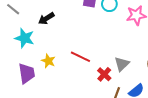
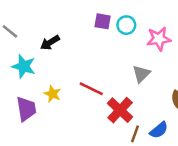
gray triangle: (122, 64) -> (141, 74), moved
red cross: (104, 74) -> (120, 110), size x1.5

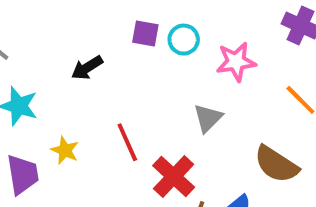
black arrow: (50, 43) -> (87, 68), moved
red line: (91, 89) -> (127, 142), turned 40

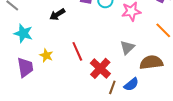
gray triangle: (208, 118) -> (127, 47), moved
brown semicircle: (276, 164) -> (151, 62), turned 140

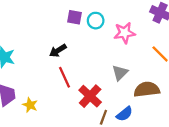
black arrow: (57, 14) -> (58, 51), moved
yellow star: (46, 55) -> (30, 105), moved

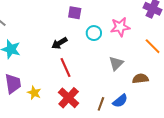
cyan circle: (96, 21) -> (94, 33), moved
brown semicircle: (147, 89) -> (140, 79), size x0.7
red cross: (90, 96) -> (69, 98), moved

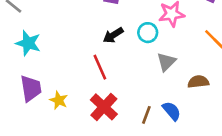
cyan circle: (94, 33) -> (148, 33), moved
black arrow: (59, 43) -> (113, 35), moved
blue semicircle: (120, 101) -> (172, 111), turned -91

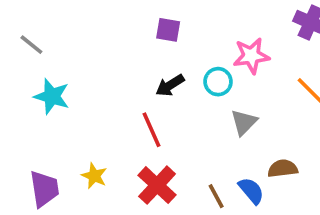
brown semicircle: (198, 82) -> (283, 168), moved
purple trapezoid: (31, 88) -> (44, 189), moved
brown line: (146, 115) -> (216, 196), turned -48

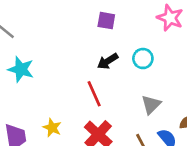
pink star: (251, 56) -> (170, 18), moved, turned 30
gray triangle: (244, 122) -> (151, 105), moved

